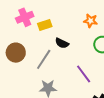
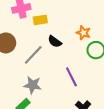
orange star: (91, 21) -> (83, 33), moved

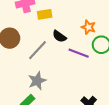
purple line: (71, 77) -> (79, 53), moved, turned -42
gray star: (33, 85) -> (37, 81), turned -30

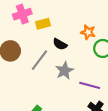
purple line: (79, 53) -> (90, 85), moved
gray star: (37, 81) -> (64, 71), moved

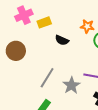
gray line: (39, 60) -> (47, 78), moved
gray star: (64, 71) -> (71, 85), moved

